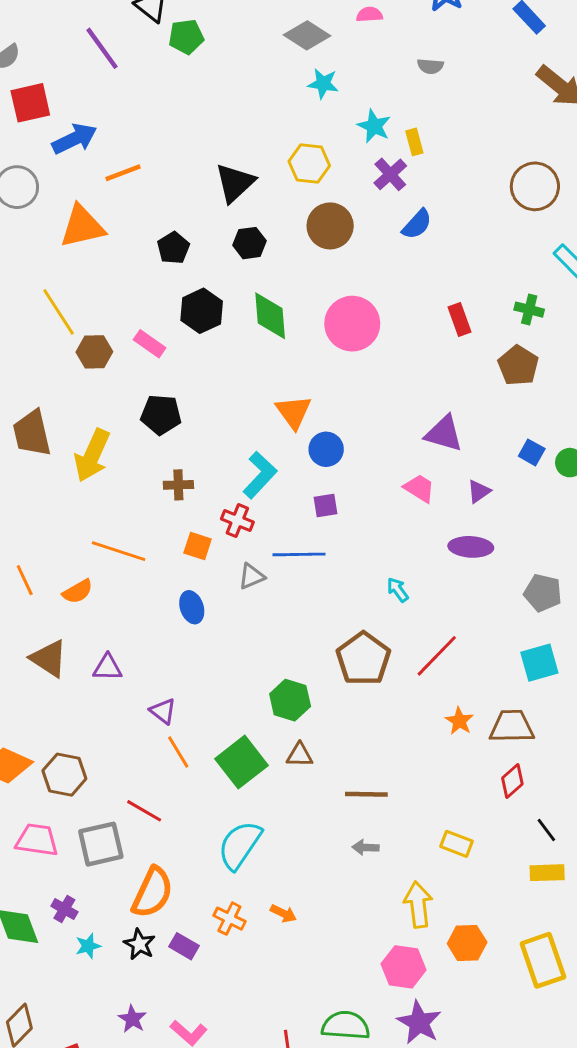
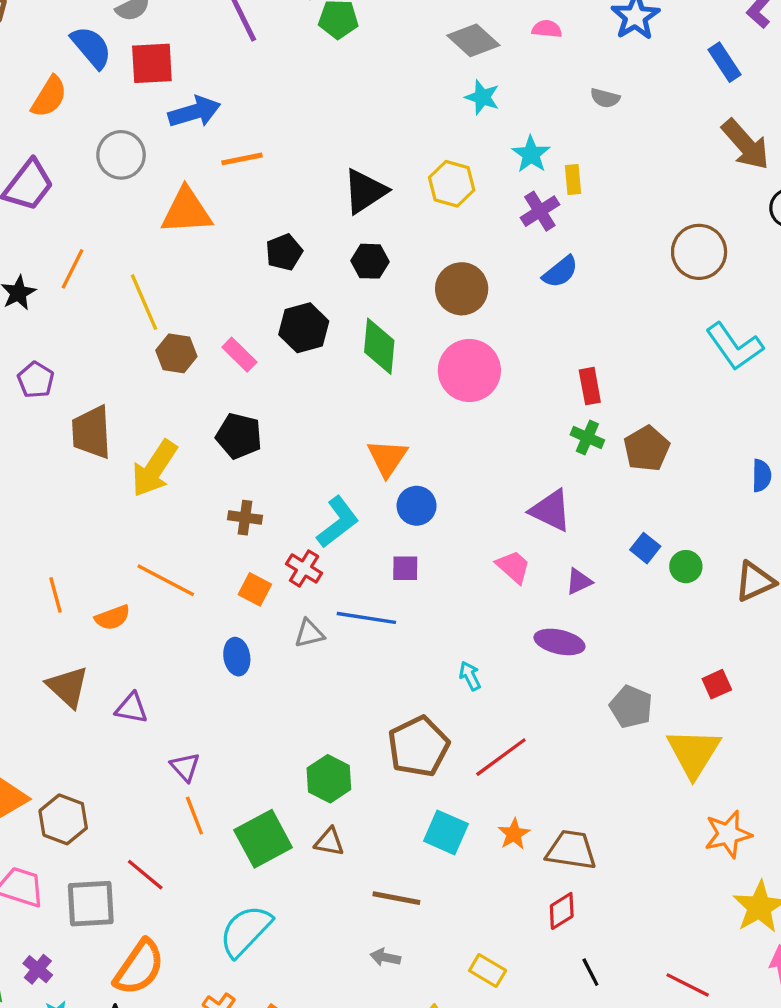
brown circle: (330, 226) -> (462, 289), moved
green cross: (529, 310) -> (587, 437), moved
cyan square: (539, 663) -> (446, 832), moved, turned 30

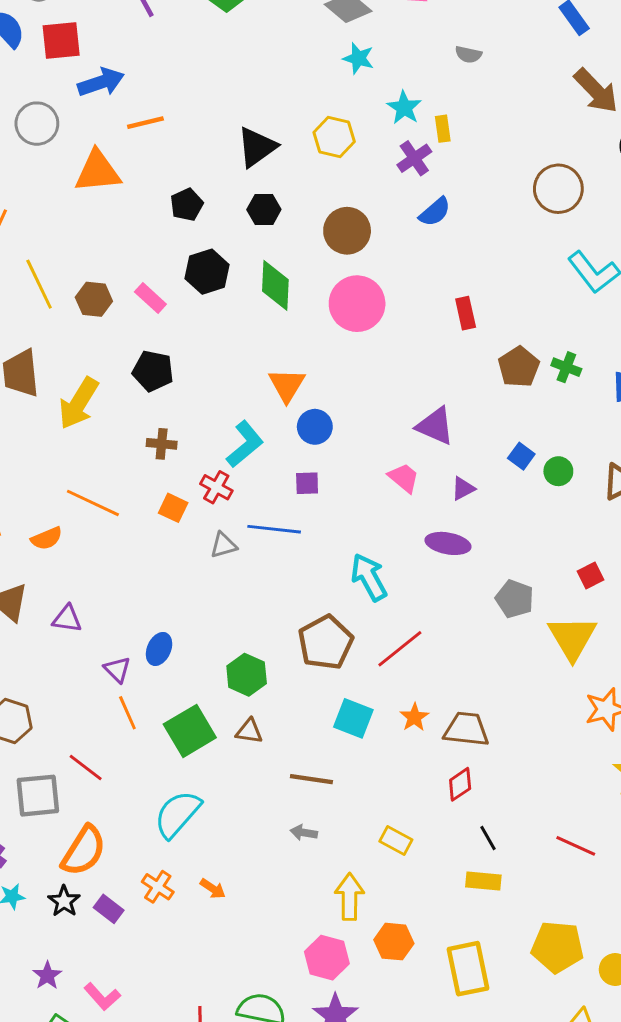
yellow line: (144, 302) -> (39, 284), moved
green cross: (587, 437) -> (566, 367), moved
blue ellipse: (237, 657) -> (159, 649), moved, turned 36
cyan arrow: (470, 676) -> (369, 577), size x1.8

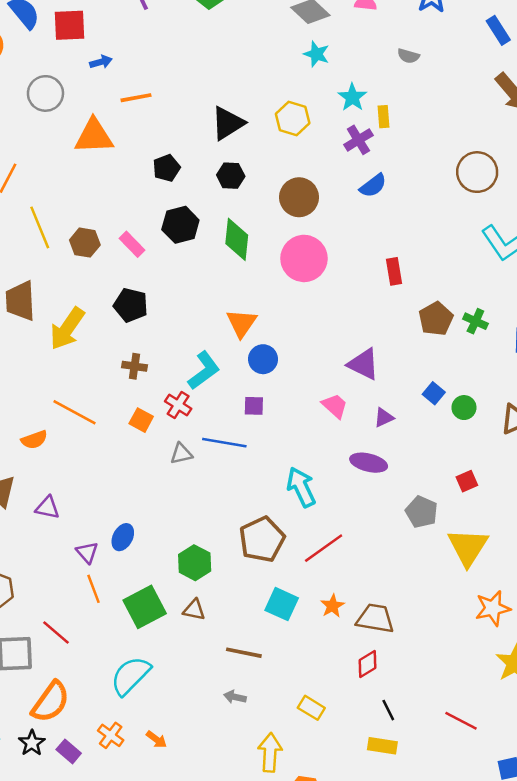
blue arrow: (101, 82) -> (101, 62), size x0.6
red square: (591, 575) -> (467, 481), moved

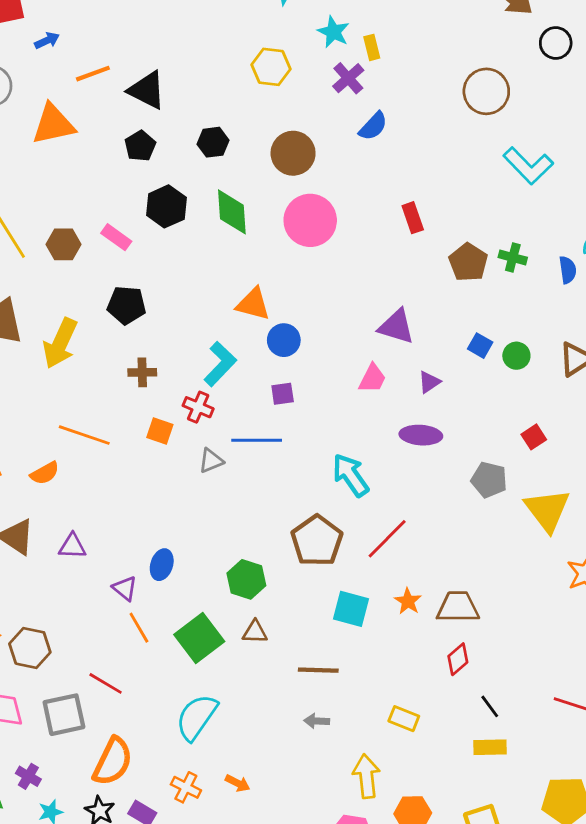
black triangle: (228, 123) -> (147, 90), moved, turned -51
orange triangle: (242, 323) -> (253, 304), turned -40
pink trapezoid: (335, 406) -> (372, 378), turned 84

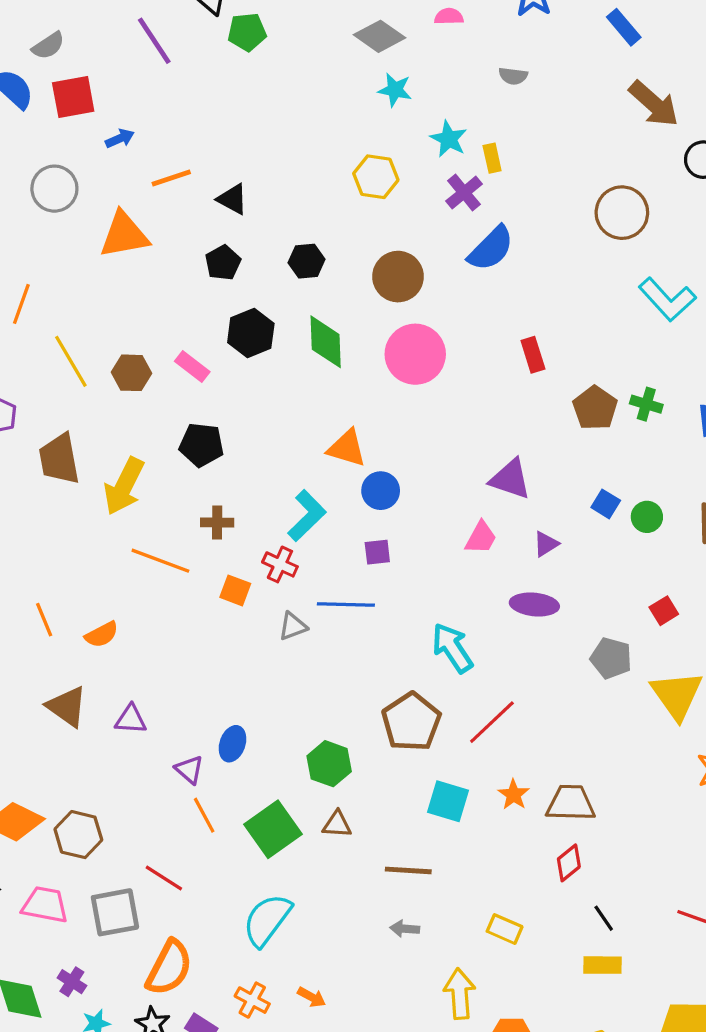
black triangle: (147, 90) -> (232, 199), size x0.7
blue semicircle: (373, 126) -> (491, 248), size x1.4
orange line: (84, 435) -> (160, 561), moved

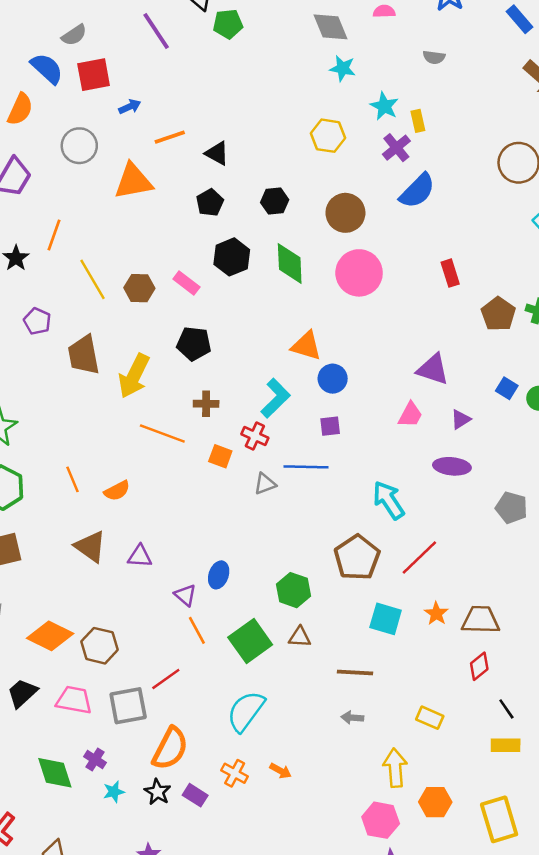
gray diamond: (379, 36) -> (330, 27), turned 33
red line: (164, 878) -> (166, 679), turned -68

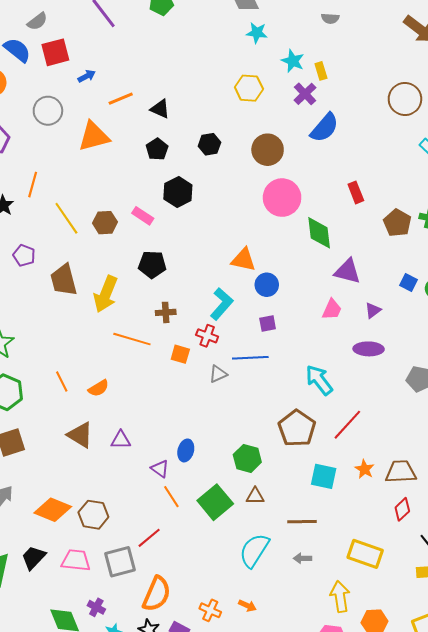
green diamond: (290, 264) -> (319, 233), moved
cyan semicircle: (246, 711) -> (254, 550), moved
yellow rectangle: (430, 718) -> (365, 554), size x1.6

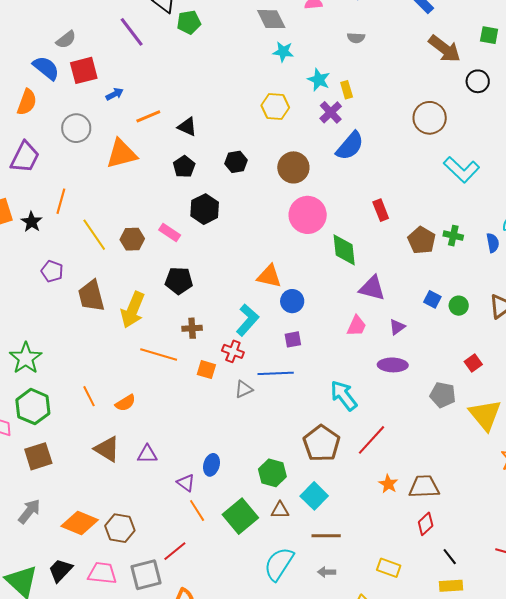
cyan square: (324, 476) -> (314, 496), moved, turned 32
yellow rectangle: (365, 554) -> (389, 568), size x0.7

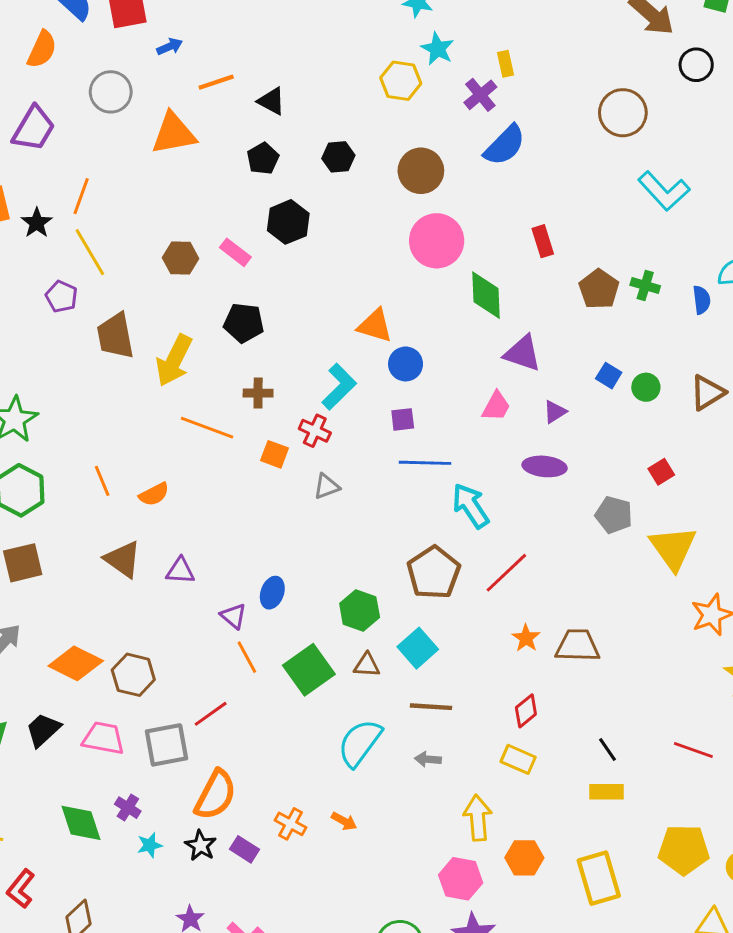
cyan star: (319, 80) -> (437, 49), moved
yellow line: (94, 235) -> (90, 252), moved
blue line: (276, 373) -> (425, 463), moved
red diamond: (426, 524) -> (526, 711), moved

